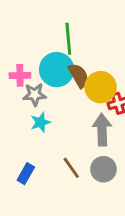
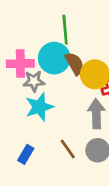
pink cross: (20, 75) -> (20, 64), size x1.4
cyan star: (40, 122) -> (39, 107), size x1.5

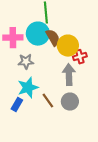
gray star: (34, 81) -> (26, 62), moved
cyan star: (39, 107) -> (28, 88), moved

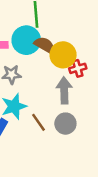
brown semicircle: (53, 38) -> (45, 45), turned -30

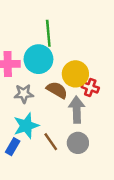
brown semicircle: (45, 45) -> (57, 90), moved
red cross: (78, 68) -> (90, 87), turned 35

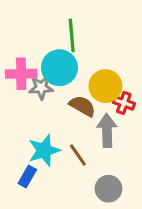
gray star: (24, 94) -> (41, 88), moved
brown line: (51, 142) -> (78, 155), moved
gray circle: (78, 143) -> (108, 189), moved

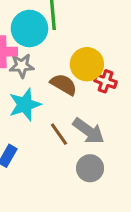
cyan circle: (59, 68) -> (29, 28), moved
gray arrow: (107, 130) -> (88, 131), moved, turned 128
cyan star: (44, 150) -> (25, 105), moved

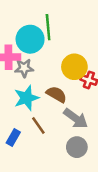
brown semicircle: (64, 84) -> (56, 94), moved
brown line: (59, 134) -> (38, 126), moved

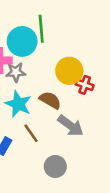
cyan star: (26, 98) -> (18, 104), turned -30
gray circle: (77, 147) -> (55, 166), moved

